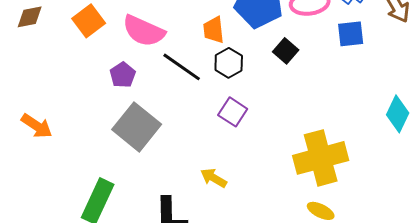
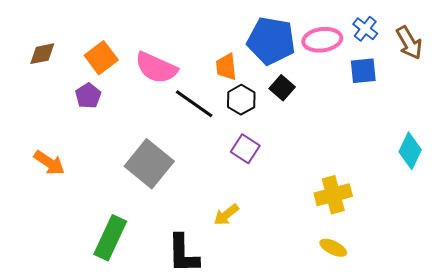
black square: (286, 51) -> (282, 88), moved
purple pentagon: (123, 75) -> (88, 96), moved
yellow cross: (321, 158) -> (333, 195), size x0.7
yellow arrow: (214, 178) -> (226, 215), turned -68

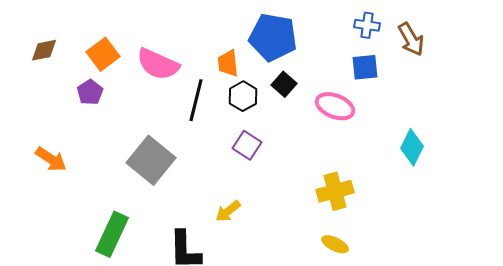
blue cross: (365, 29) -> (367, 25), turned -30
pink ellipse: (322, 40) -> (335, 106), moved, turned 30
black line: (194, 104) -> (196, 100), turned 69

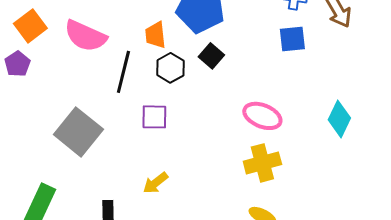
pink ellipse: (335, 106) -> (262, 116), moved
purple square: (247, 145) -> (154, 117), moved, turned -32

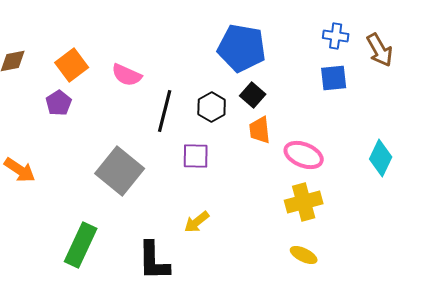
orange trapezoid: (155, 35) -> (260, 130), moved
pink semicircle: (85, 36) -> (127, 75), size x0.7

